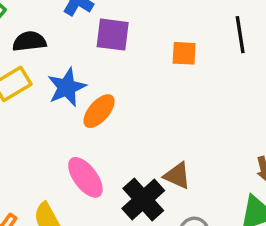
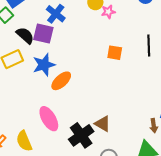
purple square: (113, 35) -> (43, 33), moved
black semicircle: (29, 41) -> (25, 35), turned 42

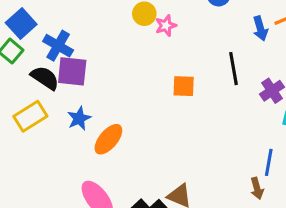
blue cross: (56, 14) -> (58, 46), moved
blue star: (44, 65) -> (79, 118), size x0.7

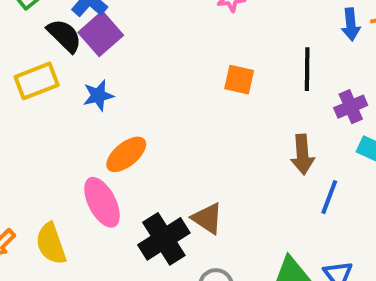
purple square: (72, 71) -> (101, 34), turned 32
orange ellipse: (108, 139) -> (126, 154), moved
brown arrow: (257, 188) -> (302, 154), moved, size x1.4

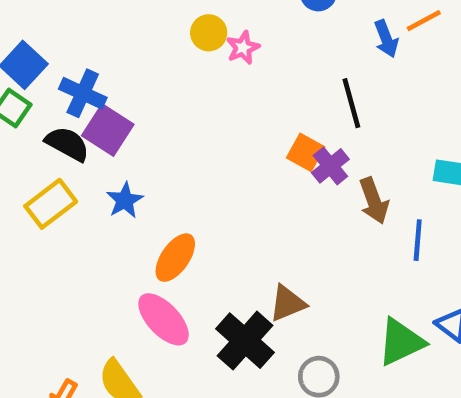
orange square: (239, 80) -> (306, 152), moved, turned 32
purple cross: (351, 107) -> (330, 166), moved
brown triangle: (207, 218) -> (287, 303), turned -40

